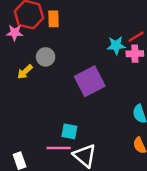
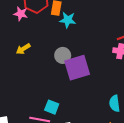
cyan star: (116, 45) -> (68, 20), moved
gray circle: (46, 57) -> (63, 55), moved

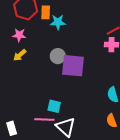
pink star: (21, 14) -> (19, 35), moved
purple square: (77, 68) -> (73, 66), turned 30

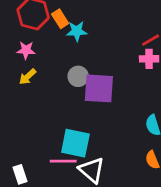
orange rectangle: (46, 12) -> (60, 19), turned -32
cyan square: (54, 106) -> (75, 143), size x1.6

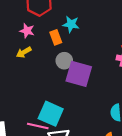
orange rectangle: (60, 19) -> (56, 37), moved

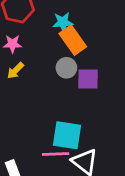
orange rectangle: (56, 37) -> (73, 40), moved, size x1.5
purple square: (79, 74) -> (88, 79), size x0.7

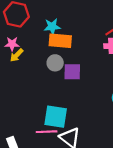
orange rectangle: (73, 40) -> (60, 41), turned -50
yellow arrow: (15, 71) -> (17, 55), moved

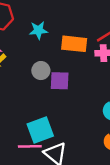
orange rectangle: (60, 41) -> (74, 44), moved
cyan square: (56, 117) -> (40, 130), turned -30

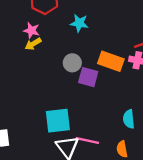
orange rectangle: (74, 44) -> (111, 61), moved
pink line: (30, 146) -> (87, 140), moved

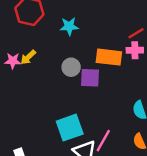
pink star: (31, 31) -> (13, 61), moved
pink line: (87, 140) -> (103, 141), turned -60

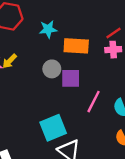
orange rectangle: (109, 57) -> (76, 46), moved
pink line: (103, 141) -> (94, 102), moved

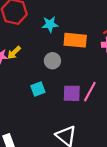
purple square: (71, 78) -> (72, 93), moved
cyan square: (53, 128) -> (38, 89), moved, size x0.6

